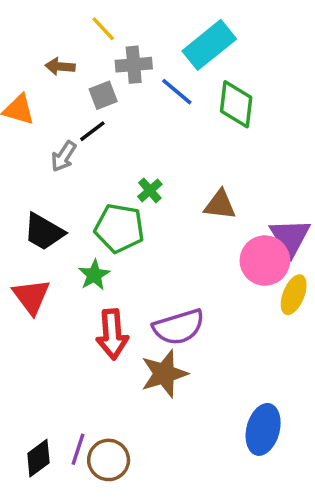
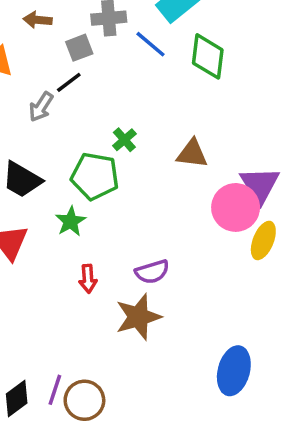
purple semicircle: (179, 327) -> (152, 272), size x0.7
red arrow: (112, 334) -> (88, 279), size x0.6

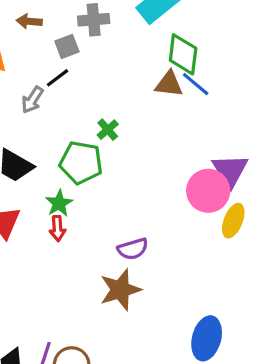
blue line: (150, 44) -> (196, 84), moved
brown triangle: (192, 154) -> (169, 84), moved
red arrow: (88, 279) -> (57, 228), moved

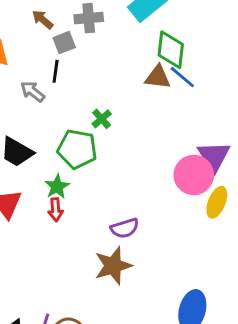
brown arrow: (29, 21) -> (43, 20), moved, turned 35
black line: (57, 78) -> (56, 71), turned -45
gray arrow: (32, 100) -> (33, 91), turned 95

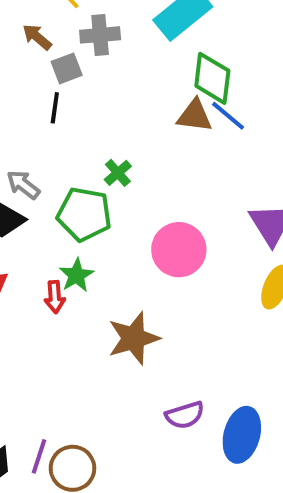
gray arrow: (33, 91) -> (23, 185), moved
pink circle: (194, 175) -> (179, 250), moved
green star: (57, 186) -> (76, 275), moved
purple semicircle: (125, 228) -> (185, 415), moved
brown star: (113, 266) -> (134, 338), moved

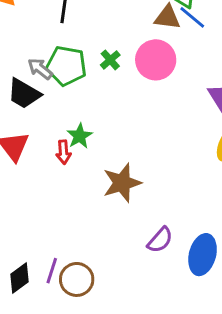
green pentagon: (84, 214) -> (66, 66), moved
pink circle: (179, 250) -> (156, 60), moved
purple semicircle: (185, 415) -> (160, 240), turned -32

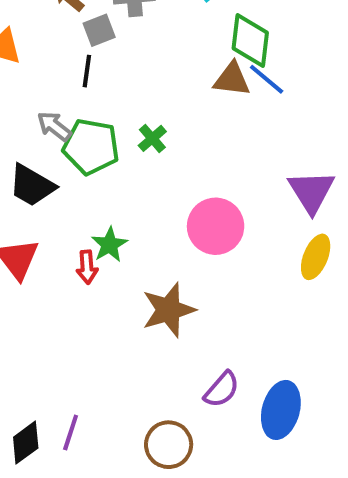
pink circle: (156, 60) -> (216, 226), moved
gray arrow: (40, 69) -> (54, 126), moved
brown circle: (77, 279) -> (169, 445), moved

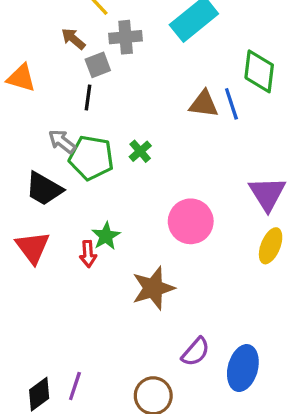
green diamond: (250, 40) -> (259, 71), moved
blue line: (267, 79) -> (231, 104), turned 32

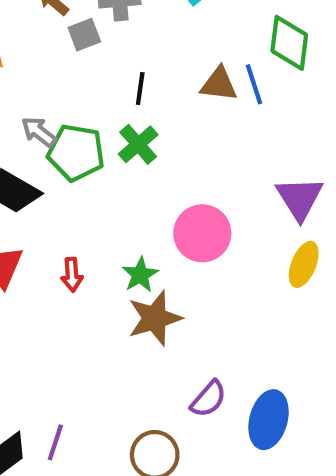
black line: (88, 97) -> (140, 88), moved
green cross: (140, 151) -> (138, 144), size x1.4
green star: (106, 236) -> (140, 275), moved

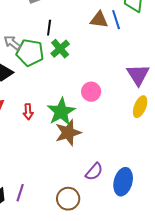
black line: (140, 88) -> (49, 28), moved
pink circle: (202, 233) -> (91, 92), size x0.7
green star: (140, 275) -> (61, 112), size x1.6

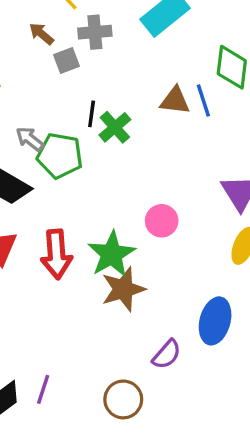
green cross: (60, 49) -> (115, 127), moved
red arrow: (28, 112) -> (56, 254), size x1.8
blue ellipse: (123, 182) -> (215, 321), moved

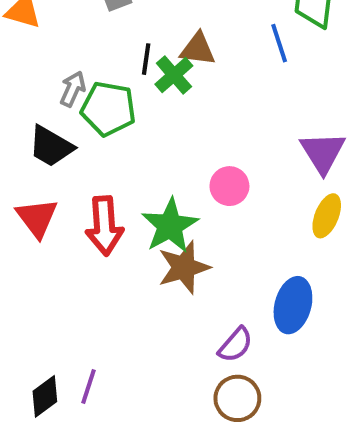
brown triangle: (175, 101) -> (198, 49), moved
gray arrow: (30, 139) -> (73, 89), turned 76
brown circle: (123, 399) -> (237, 398), moved

